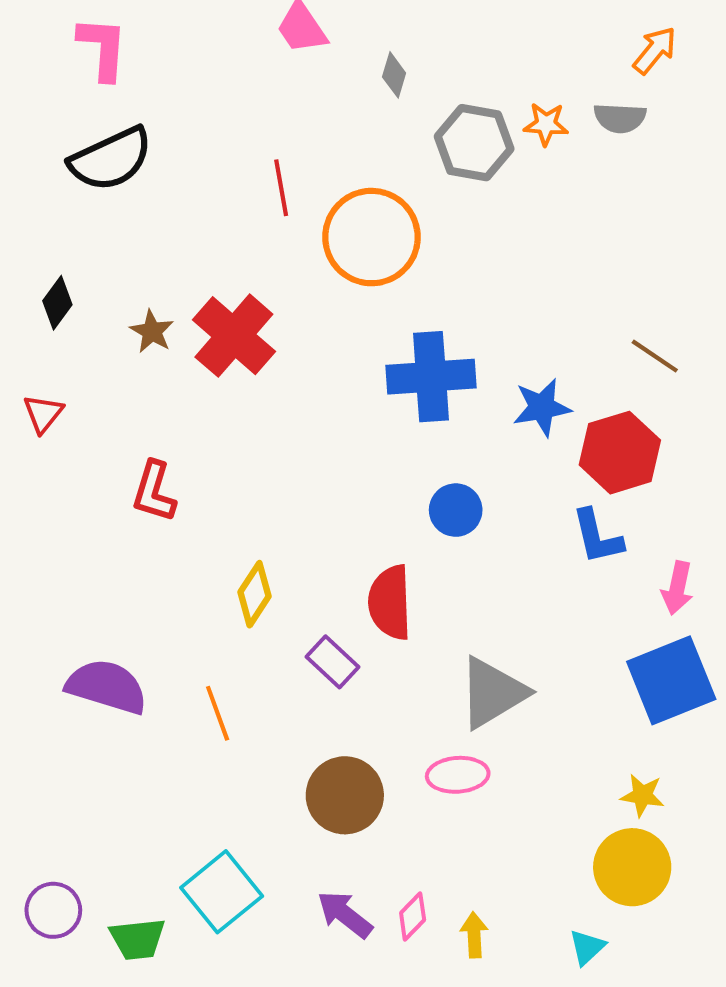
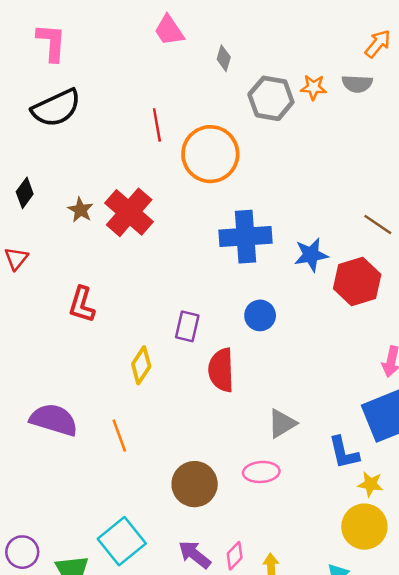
blue L-shape: (597, 537) -> (344, 453), moved
purple rectangle: (332, 662) -> (187, 326), moved, turned 60
gray triangle: (493, 693) -> (282, 423), size x0.7

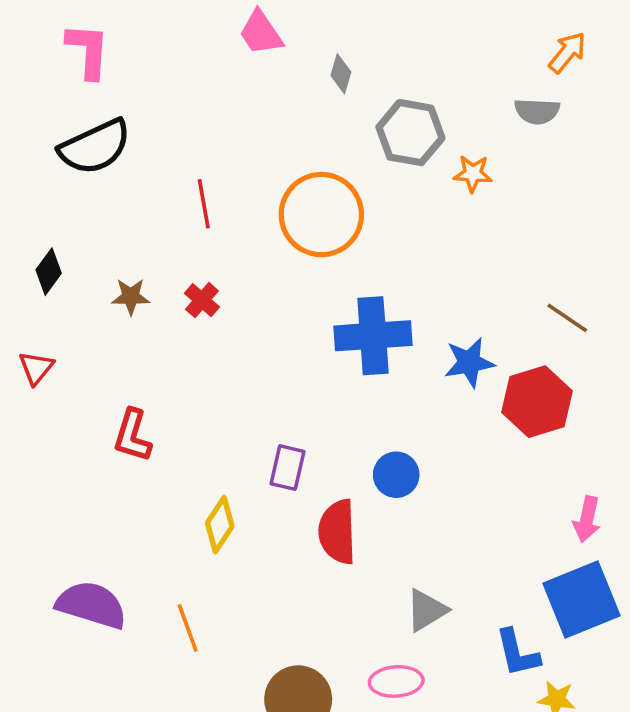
orange star: (313, 87) -> (473, 174), moved
red line: (157, 125) -> (204, 204), moved
brown star: (80, 210) -> (131, 297), turned -30
red cross: (129, 212) -> (202, 300), size x0.5
blue circle: (260, 315) -> (396, 475), moved

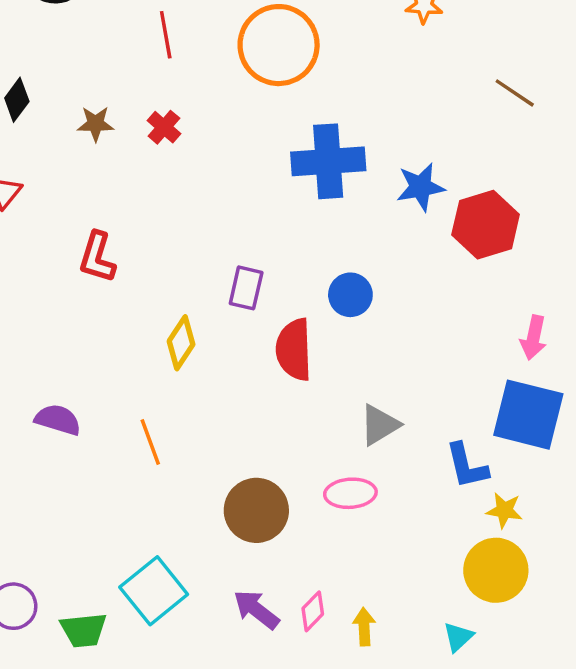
brown line: (567, 318) -> (515, 93), moved
blue square: (582, 599) -> (528, 415), turned 36
purple semicircle: (91, 605) -> (58, 420), size x0.7

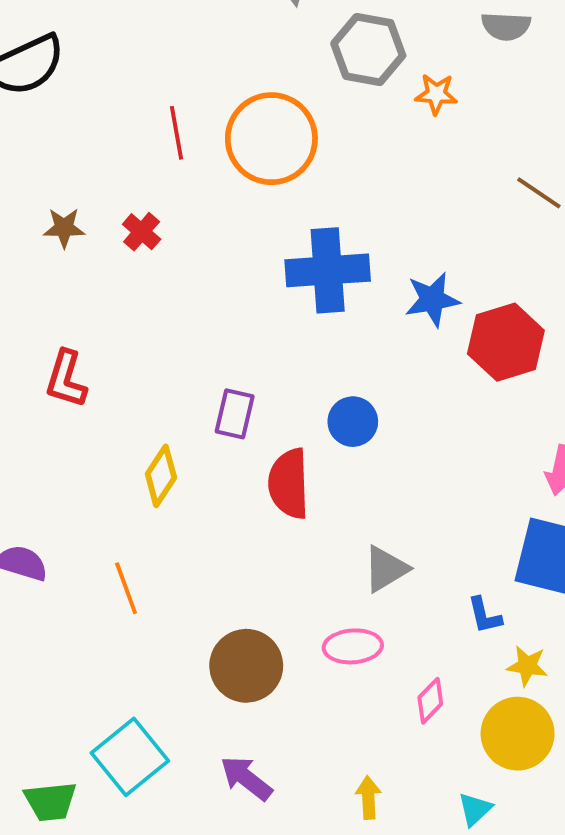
red line: (166, 35) -> (176, 133), moved
blue L-shape: (467, 466) -> (485, 615), size x0.7
pink diamond: (313, 611) -> (430, 701), moved

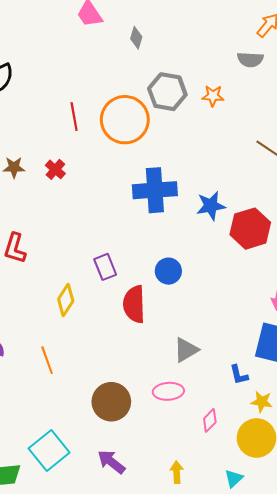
gray hexagon: (368, 49) -> (167, 92), moved
purple rectangle: (235, 414) -> (105, 267), turned -35

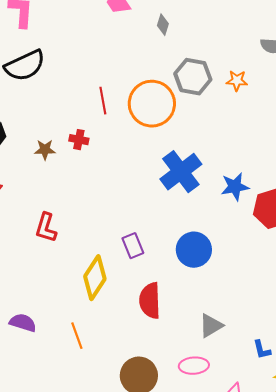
red cross: (55, 169) -> (79, 140), moved, turned -30
blue cross: (155, 190) -> (181, 172), turned -33
blue circle: (168, 271) -> (194, 250), size x1.4
yellow diamond: (66, 300) -> (95, 278), size x1.4
red semicircle: (134, 304) -> (150, 301), moved

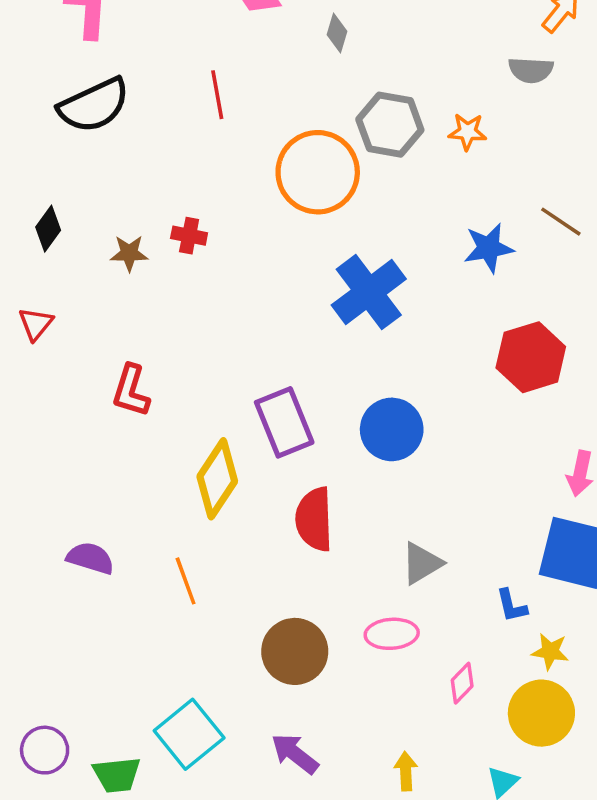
red line: (103, 101) -> (217, 95), moved
blue star: (235, 187) -> (489, 248), moved
purple rectangle: (133, 246) -> (284, 422), size x1.5

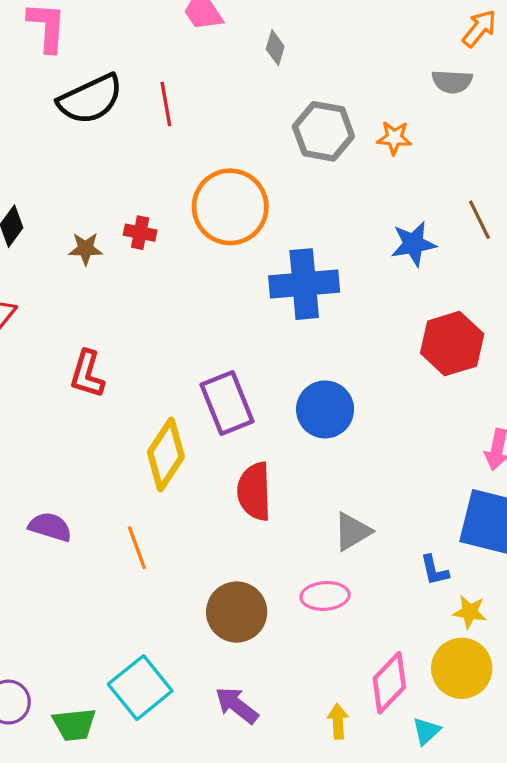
black semicircle: (94, 105) -> (90, 99), moved
orange circle: (318, 172) -> (230, 207), moved
brown line: (561, 222) -> (479, 220), turned 30
blue cross: (369, 292) -> (304, 284), turned 32
pink diamond: (462, 683) -> (389, 683), moved, size x1.6

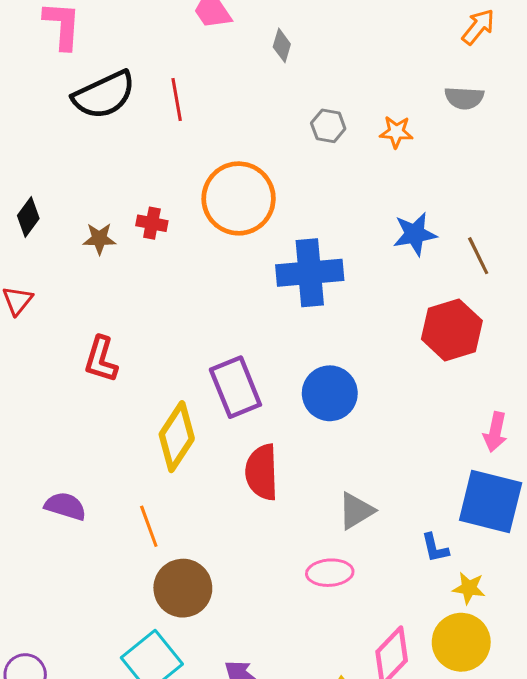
gray semicircle: (452, 81) -> (464, 98), moved
gray hexagon: (323, 131) -> (328, 126), size x0.6
brown line: (479, 220) -> (478, 256), moved
brown circle: (237, 612) -> (183, 588), moved

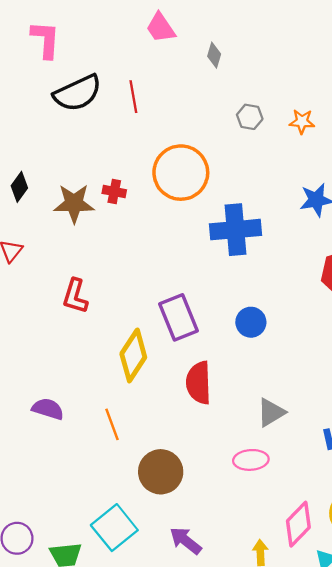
brown star: (99, 239) -> (74, 203), size x1.6
blue circle: (330, 393) -> (251, 322), size x0.7
brown circle: (183, 588) -> (161, 472), moved

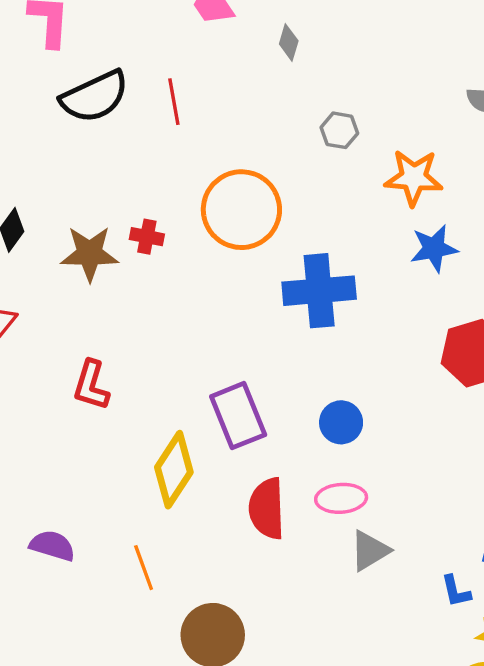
orange star: (302, 122) -> (414, 178), moved, size x1.6
pink ellipse: (251, 460) -> (341, 498), moved

